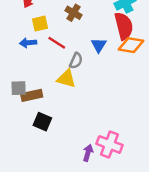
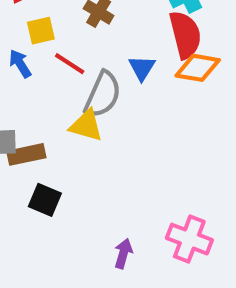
blue arrow: (28, 43) -> (20, 64), turned 63
gray semicircle: (76, 61) -> (103, 95), size x1.6
pink cross: (109, 144) -> (189, 239), moved

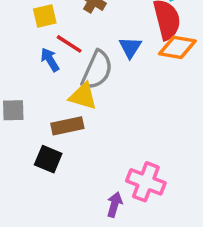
blue arrow: (20, 64) -> (50, 60), moved
brown rectangle: (26, 154) -> (67, 126), moved
pink cross: (189, 239) -> (146, 182), moved

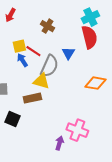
yellow square: (45, 16) -> (19, 46), moved
orange diamond: (177, 47) -> (95, 83), moved
black square: (48, 159) -> (12, 119), moved

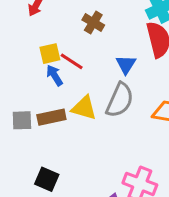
gray semicircle: (49, 66) -> (120, 100), moved
brown rectangle: (32, 98) -> (51, 117), moved
black square: (12, 119) -> (47, 179), moved

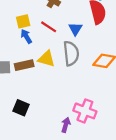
red line: (72, 61) -> (49, 27), moved
gray semicircle: (120, 100) -> (71, 53), turned -30

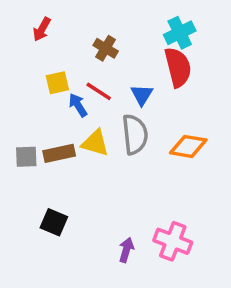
blue arrow: (26, 36) -> (78, 105), moved
pink cross: (85, 111) -> (173, 241), moved

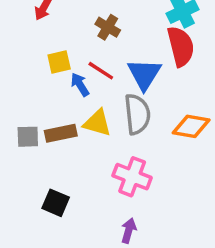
blue triangle: (142, 95) -> (144, 74), size x1.5
pink cross: (173, 241) -> (132, 177), moved

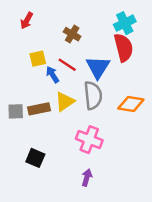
yellow triangle: (97, 123) -> (65, 102), turned -50

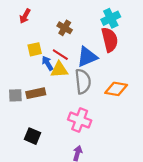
blue triangle: (98, 67) -> (87, 57), turned 35
yellow triangle: (65, 102) -> (59, 70), moved, turned 30

